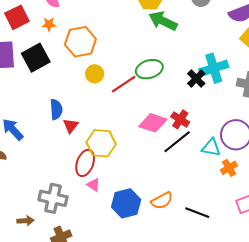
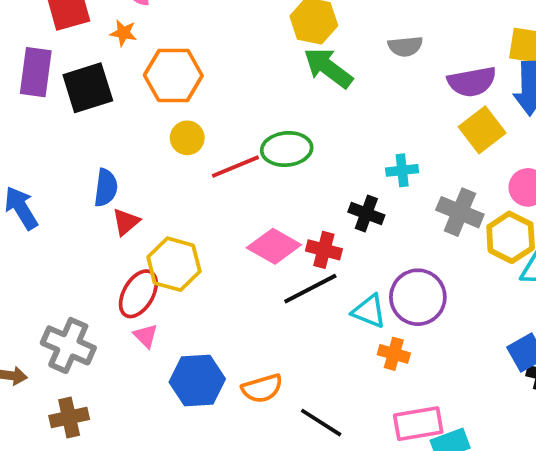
cyan cross: (214, 68) -> (402, 170), size x0.6
black cross: (196, 79) -> (366, 214), moved, turned -36
red cross: (180, 119) -> (324, 250), turned -30
orange cross: (229, 168) -> (394, 354), turned 35

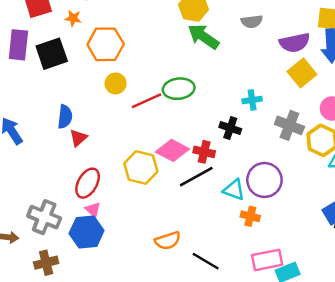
yellow hexagon: (174, 264) -> (141, 167), moved
blue hexagon: (197, 380) -> (87, 232), moved

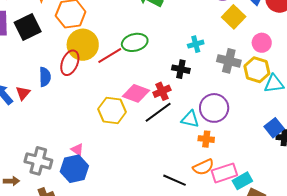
yellow circle: (116, 83) -> (83, 45), size x1.8
red triangle: (78, 138) -> (23, 93), moved
red cross: (204, 152) -> (162, 91), turned -30
red ellipse: (88, 183) -> (70, 63), moved
orange semicircle: (168, 241) -> (203, 167), moved

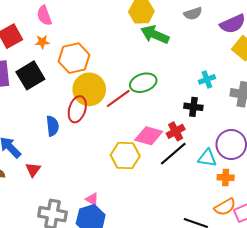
red triangle: (23, 93) -> (33, 170), moved

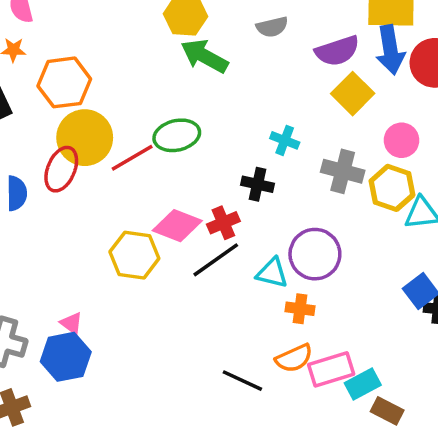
cyan cross: (207, 79) -> (285, 140), turned 35

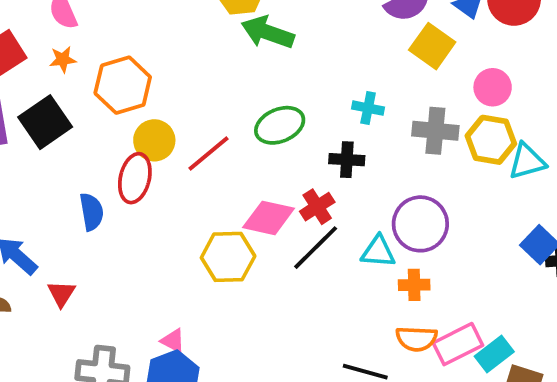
green ellipse: (177, 135) -> (280, 125), moved
yellow circle: (85, 138) -> (154, 140), size x0.7
orange semicircle: (294, 358) -> (416, 339), turned 36

